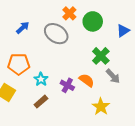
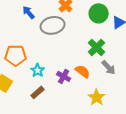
green circle: (93, 21) -> (99, 13), moved
blue arrow: (23, 28) -> (29, 12), moved, turned -88
gray ellipse: (56, 34) -> (53, 25), turned -45

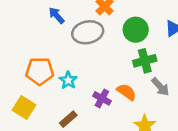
green circle: (99, 13) -> (136, 30), moved
green cross: (97, 47) -> (145, 61), turned 30
cyan star: (38, 70) -> (68, 80), moved

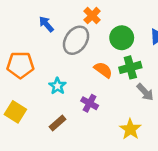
gray ellipse: (88, 32) -> (76, 40), turned -44
orange pentagon: (40, 71) -> (20, 65), moved
orange semicircle: (127, 92) -> (103, 70), moved

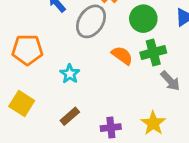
purple cross: (90, 103) -> (111, 128), moved, turned -35

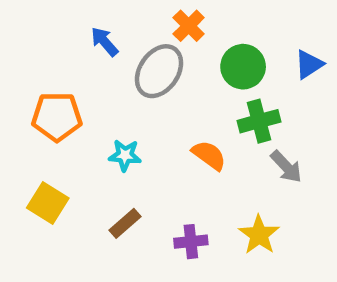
orange semicircle: (122, 55) -> (209, 155), moved
cyan star: (70, 74) -> (125, 155), turned -30

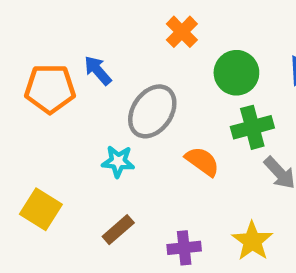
blue arrow: (105, 42) -> (98, 70), moved
gray ellipse: (159, 71) -> (152, 111), moved
orange pentagon: (57, 117) -> (50, 89), moved

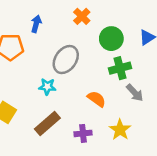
blue arrow: (98, 70) -> (36, 24), moved, turned 56
orange semicircle: (202, 161) -> (97, 99), moved
brown rectangle: (118, 230) -> (47, 124), size x1.5

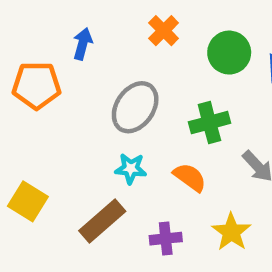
green circle: (111, 39) -> (229, 53), moved
green cross: (120, 68) -> (209, 123), moved
cyan star: (47, 87) -> (131, 169), moved

